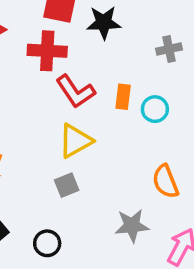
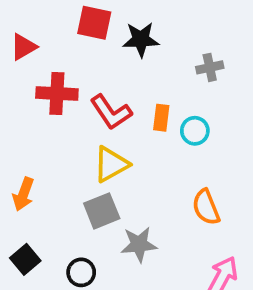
red cross: (47, 51) -> (57, 93), moved
gray square: (67, 185) -> (102, 211), size x1.4
gray star: (132, 226) -> (139, 244), moved

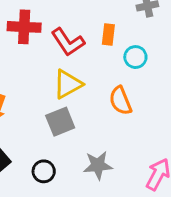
orange rectangle: (161, 118) -> (108, 34), moved
orange semicircle: (206, 207) -> (120, 101), moved
gray star: (139, 244) -> (98, 165), moved

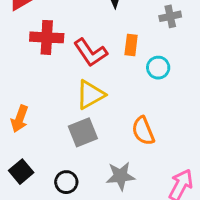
orange semicircle: (120, 101) -> (143, 131), moved

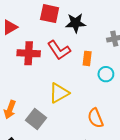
red L-shape: (90, 53) -> (59, 50), moved
gray square: (83, 132) -> (36, 119), moved, turned -30

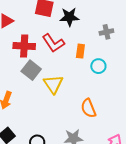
yellow triangle: (59, 93) -> (53, 84), turned -35
gray square: (36, 119) -> (31, 70), moved

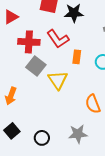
orange rectangle: (80, 51) -> (77, 57), moved

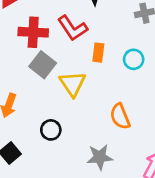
black circle: (42, 138) -> (51, 130), moved

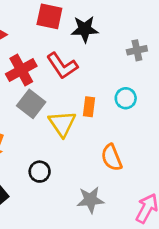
red cross: (33, 32) -> (21, 70), turned -32
orange rectangle: (98, 53) -> (89, 107), moved

